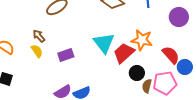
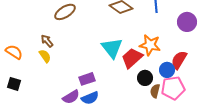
purple rectangle: (66, 55) -> (87, 79), moved
red semicircle: (171, 55) -> (179, 60), turned -108
blue circle: (185, 67) -> (167, 70), moved

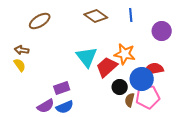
brown arrow: (47, 41) -> (22, 50), turned -40
red semicircle: (179, 60) -> (154, 69), turned 48
blue circle: (167, 70) -> (142, 79), size x1.5

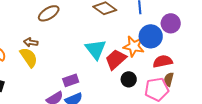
yellow semicircle: (20, 65) -> (29, 57), size x1.5
blue circle: (142, 79) -> (151, 36), moved
brown semicircle: (130, 100) -> (169, 79), moved

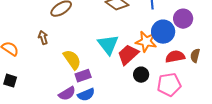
brown arrow: (31, 42) -> (43, 38), turned 64
yellow semicircle: (29, 57) -> (72, 60), moved
brown semicircle: (169, 79) -> (195, 56), moved

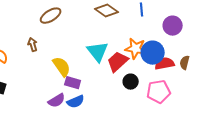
blue circle: (163, 32) -> (153, 53), moved
purple rectangle: (83, 76) -> (73, 83), turned 35

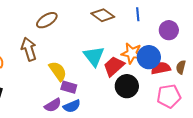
brown arrow: (33, 45) -> (29, 49), size x1.6
black circle: (131, 82) -> (127, 86), size x1.5
pink pentagon: (159, 92) -> (169, 96), moved

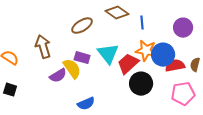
blue line: (138, 14) -> (142, 23), moved
brown ellipse: (47, 20) -> (82, 26), moved
purple rectangle: (69, 87) -> (82, 58), moved
purple semicircle: (53, 105) -> (58, 76), moved

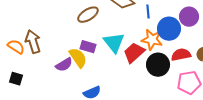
brown arrow: (43, 47) -> (33, 42), moved
blue circle: (163, 55) -> (169, 29), moved
black circle: (141, 84) -> (158, 65), moved

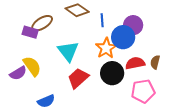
purple circle: (189, 17) -> (133, 25), moved
orange star: (152, 40) -> (106, 48), turned 30
purple rectangle: (88, 47) -> (30, 32), moved
red trapezoid: (134, 53) -> (78, 78), moved

